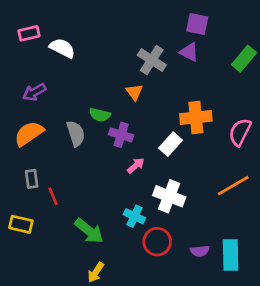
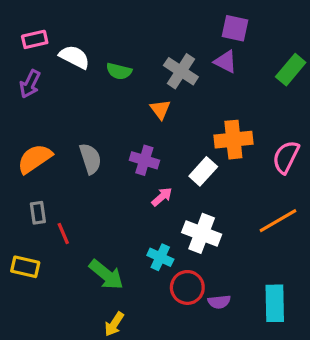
purple arrow: (34, 92) -> (30, 84), moved, turned -35
green semicircle: (100, 115) -> (119, 71), moved
purple semicircle: (200, 251) -> (219, 302), moved

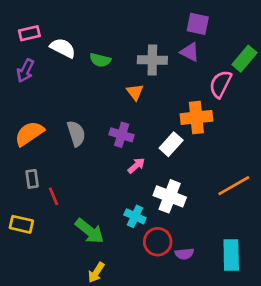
gray cross: (181, 71) -> (152, 60), turned -32
pink semicircle: (286, 157) -> (220, 84), moved

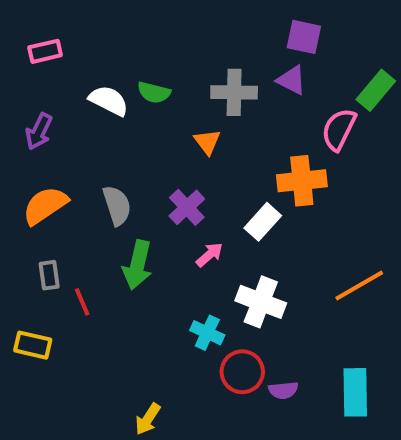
white semicircle: (63, 48) -> (109, 101), moved
purple arrow: (25, 71) -> (39, 131), moved
purple cross: (122, 135) -> (187, 207), turned 30
green arrow: (90, 231) -> (138, 265), moved, turned 64

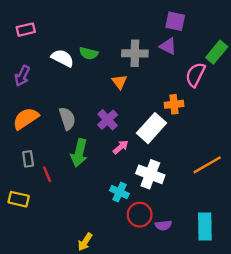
orange cross: (302, 181) -> (174, 104), size x0.7
white rectangle: (263, 222) -> (151, 128), size x1.4

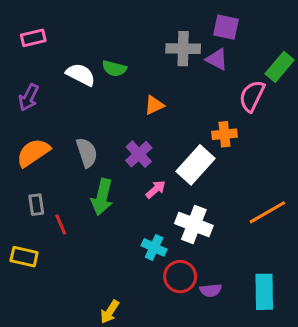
gray cross: (135, 53) -> (183, 49), moved
orange triangle: (119, 82) -> (154, 105), turned 42

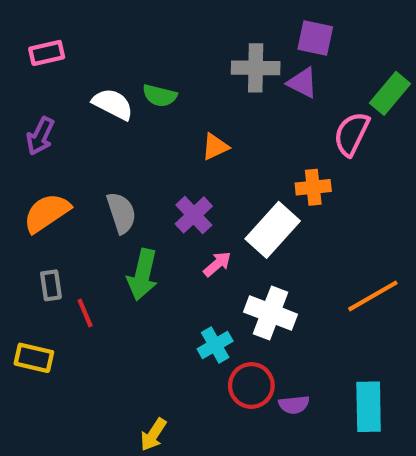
cyan cross: (154, 247) -> (215, 345), turned 35

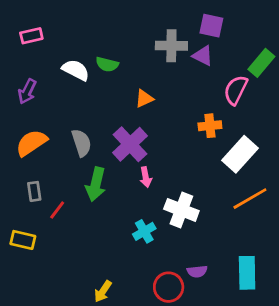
purple cross: (194, 215) -> (130, 144), size x1.4
white rectangle: (273, 230) -> (240, 154), moved
pink arrow: (217, 264) -> (146, 177), turned 120
red line: (85, 313) -> (57, 210), turned 60
red circle: (251, 385) -> (169, 287), moved

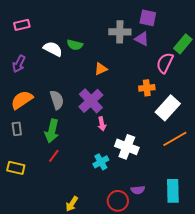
green arrow: (96, 184) -> (52, 131), moved
gray rectangle: (34, 191) -> (17, 129), moved
red line: (57, 210) -> (54, 156), moved

